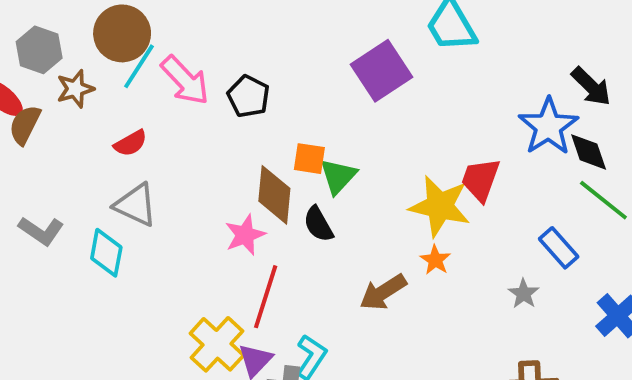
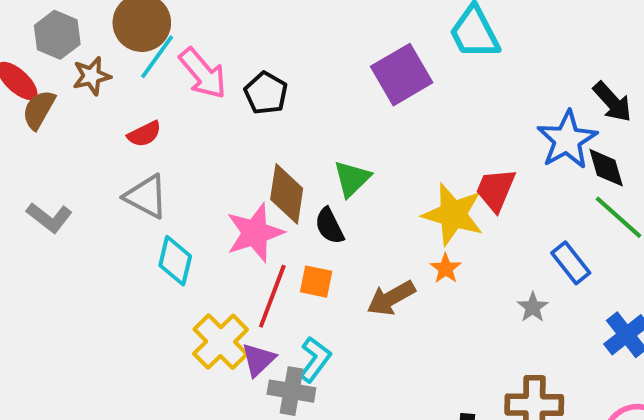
orange square: (309, 159) -> (316, 282), moved
pink star: (245, 235) -> (255, 233), size x1.4
cyan diamond: (106, 253) -> (175, 261), moved

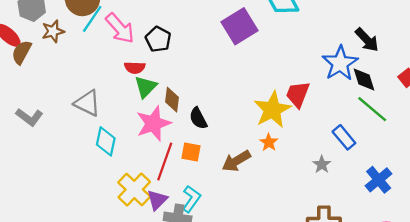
red semicircle: (144, 134) -> (135, 68), moved, turned 30
green triangle: (352, 179) -> (146, 87), moved
brown diamond: (287, 194) -> (172, 100), size x0.7
yellow star: (453, 214) -> (272, 110), turned 30

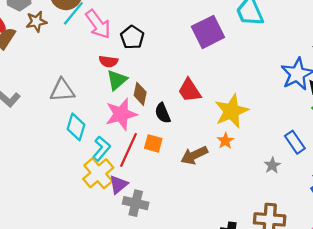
red trapezoid: (298, 94) -> (190, 90), moved, turned -60
gray triangle: (87, 103) -> (62, 90), turned -36
cyan L-shape: (191, 199) -> (101, 149), moved

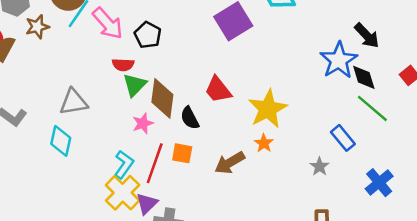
brown diamond: (140, 94) -> (162, 98), size x1.5
pink star: (121, 114) -> (143, 123), size x0.6
cyan diamond: (76, 127) -> (61, 141), moved

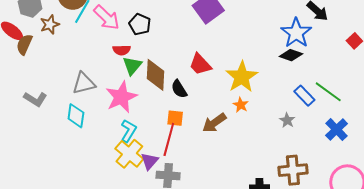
black diamond: (364, 77) -> (291, 55), moved, turned -50
green line: (372, 108) -> (328, 92), moved
pink star: (143, 123) -> (121, 97), moved, size x1.8
red line: (155, 163) -> (169, 139), moved

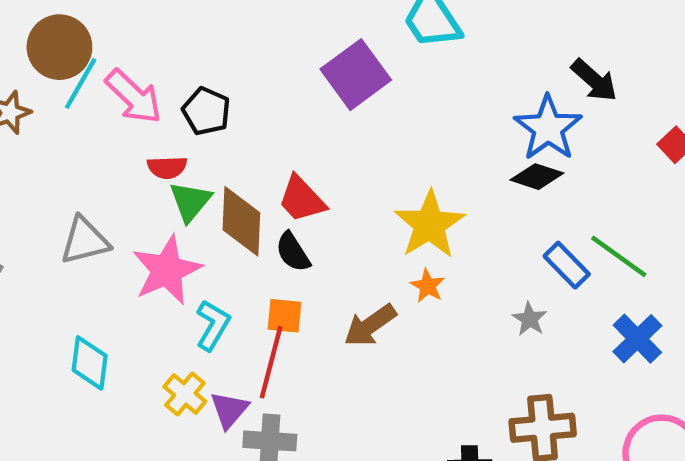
red trapezoid: (200, 64) -> (302, 199), moved
cyan diamond: (76, 116) -> (90, 363), moved
cyan L-shape: (128, 131) -> (213, 325), moved
yellow cross: (129, 154) -> (185, 394), size x0.7

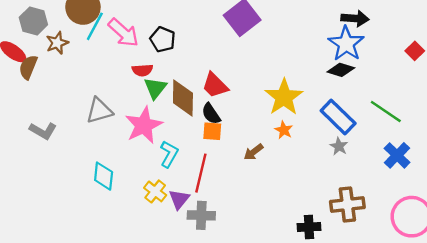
black arrow: (594, 80) -> (355, 18), moved, turned -36
blue rectangle: (567, 265) -> (338, 117), moved, size x1.4
orange square: (285, 316) -> (212, 131), moved
brown arrow: (370, 325) -> (253, 152), size x0.7

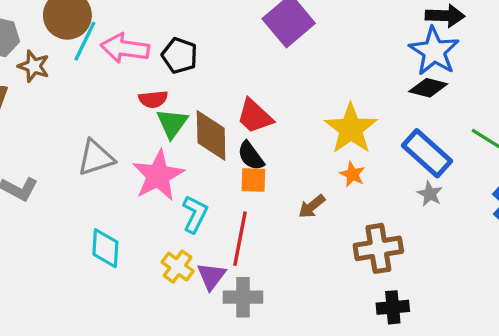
pink arrow: (123, 33) -> (125, 48), turned 148
brown star: (57, 43) -> (34, 66), turned -30
brown cross: (347, 204) -> (378, 248), moved

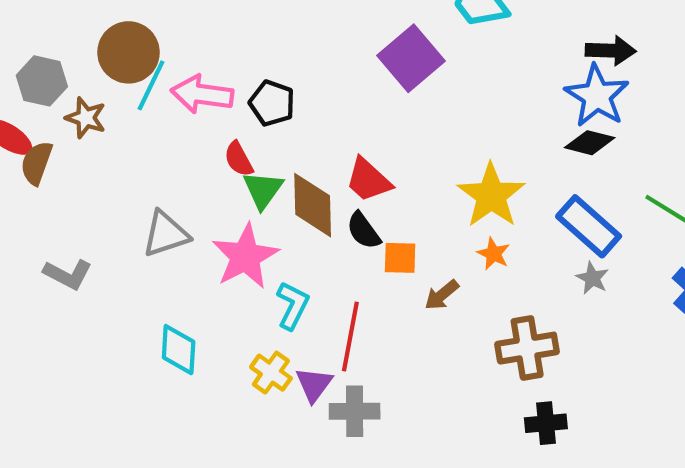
red semicircle: (153, 99) -> (239, 159), turned 68
orange square: (253, 180) -> (400, 258), moved

